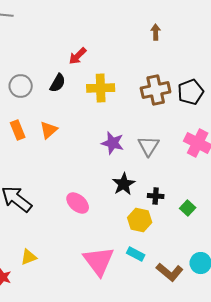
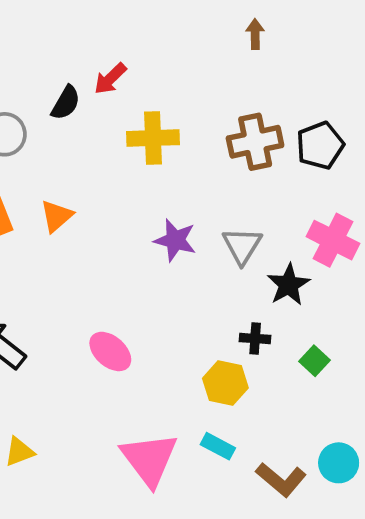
black semicircle: (58, 83) -> (66, 103), moved
black star: (124, 184) -> (288, 285), moved

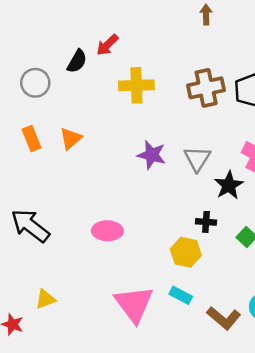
pink ellipse: (110, 351) -> (107, 231), turned -40

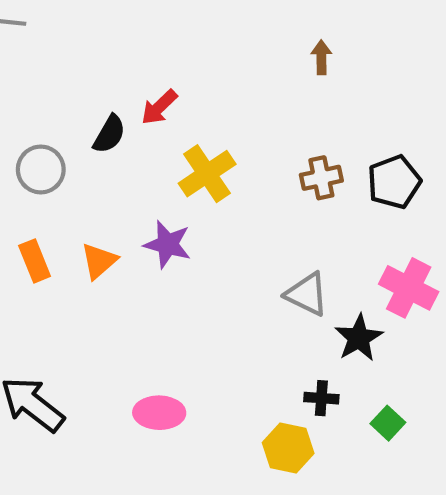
yellow cross: (136, 85) -> (207, 174), turned -32
brown cross: (206, 88) -> (321, 178), size x0.7
purple star: (152, 155) -> (168, 244), moved
gray triangle: (197, 159) -> (307, 294), turned -36

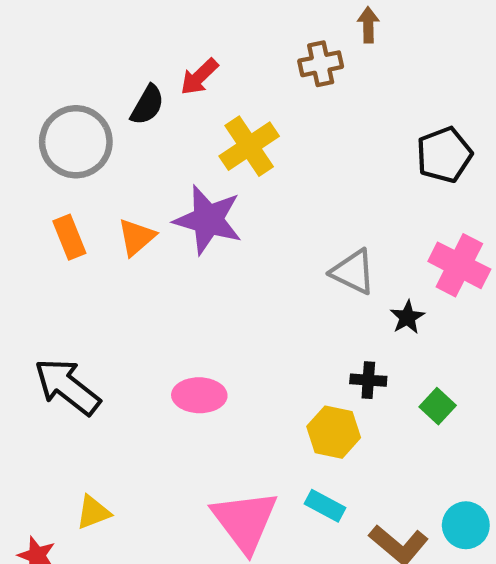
gray circle: (41, 169) -> (76, 142), size x1.4
brown cross: (321, 178) -> (321, 64), moved
purple star: (168, 244) -> (208, 220), size x1.4
black star: (359, 338) -> (407, 317), size x0.7

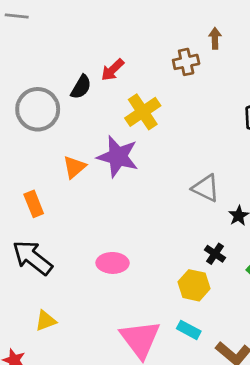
orange rectangle: (69, 237) -> (34, 204), moved
black cross: (368, 380) -> (215, 254), turned 30
yellow triangle: (93, 512) -> (46, 321), moved

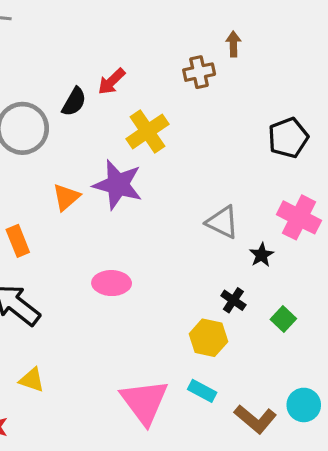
pink ellipse: (113, 263) -> (112, 283), moved
yellow triangle: (46, 321) -> (32, 380), turned 40

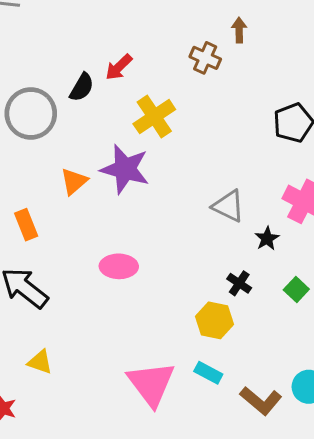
brown cross: (199, 72) -> (205, 58), turned 36
green square: (283, 319) -> (296, 289), moved

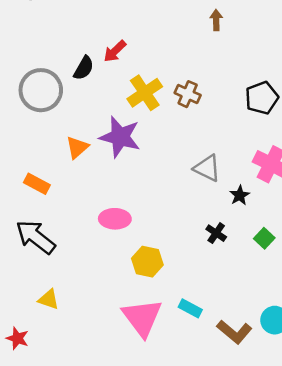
brown cross: (205, 58) -> (188, 94), moved
orange rectangle: (26, 225) -> (37, 184), turned -40
yellow hexagon: (214, 320) -> (147, 262), moved

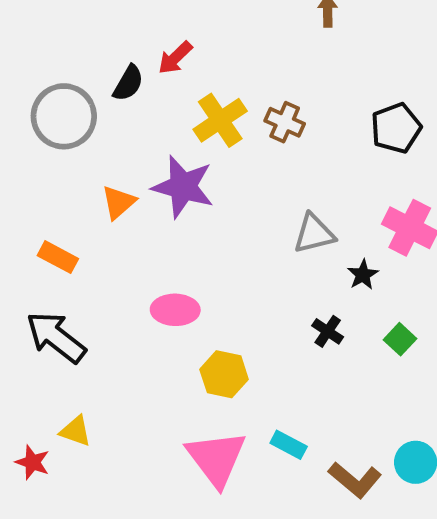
gray triangle: (207, 168) -> (314, 234), turned -40
red star: (17, 338) -> (33, 462), moved

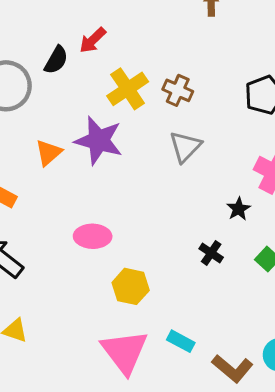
gray triangle: (314, 234) -> (185, 147), moved, turned -32

